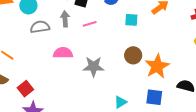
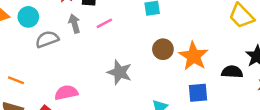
pink semicircle: (63, 53) -> (66, 93), moved
gray star: (94, 67) -> (120, 72), turned 30

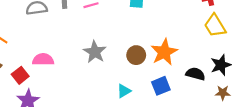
brown circle: (163, 49) -> (136, 55), moved
blue square: (198, 93) -> (161, 86), turned -30

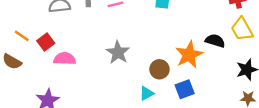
brown circle: (136, 55) -> (159, 69), moved
black semicircle: (195, 74) -> (215, 41), moved
red square: (20, 75) -> (46, 42), moved

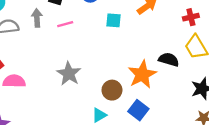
blue square: (185, 89) -> (138, 110), turned -30

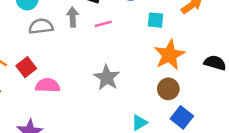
orange star: (142, 74) -> (169, 55), moved
brown circle: (112, 90) -> (168, 89), moved

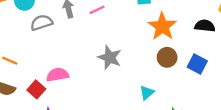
red square: (26, 67) -> (36, 89), moved
blue square: (182, 117) -> (197, 64), moved

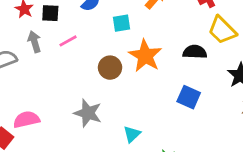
brown circle: (167, 57) -> (110, 68), moved
gray star: (110, 58) -> (88, 113), moved

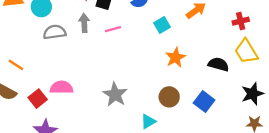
cyan square: (122, 23) -> (162, 25), turned -35
orange star: (145, 56) -> (176, 57), size x0.7
brown circle: (110, 68) -> (169, 97), moved

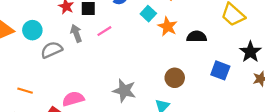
orange star: (176, 57) -> (168, 26), moved
black semicircle: (218, 64) -> (197, 37), moved
blue square: (204, 102) -> (220, 70), moved

